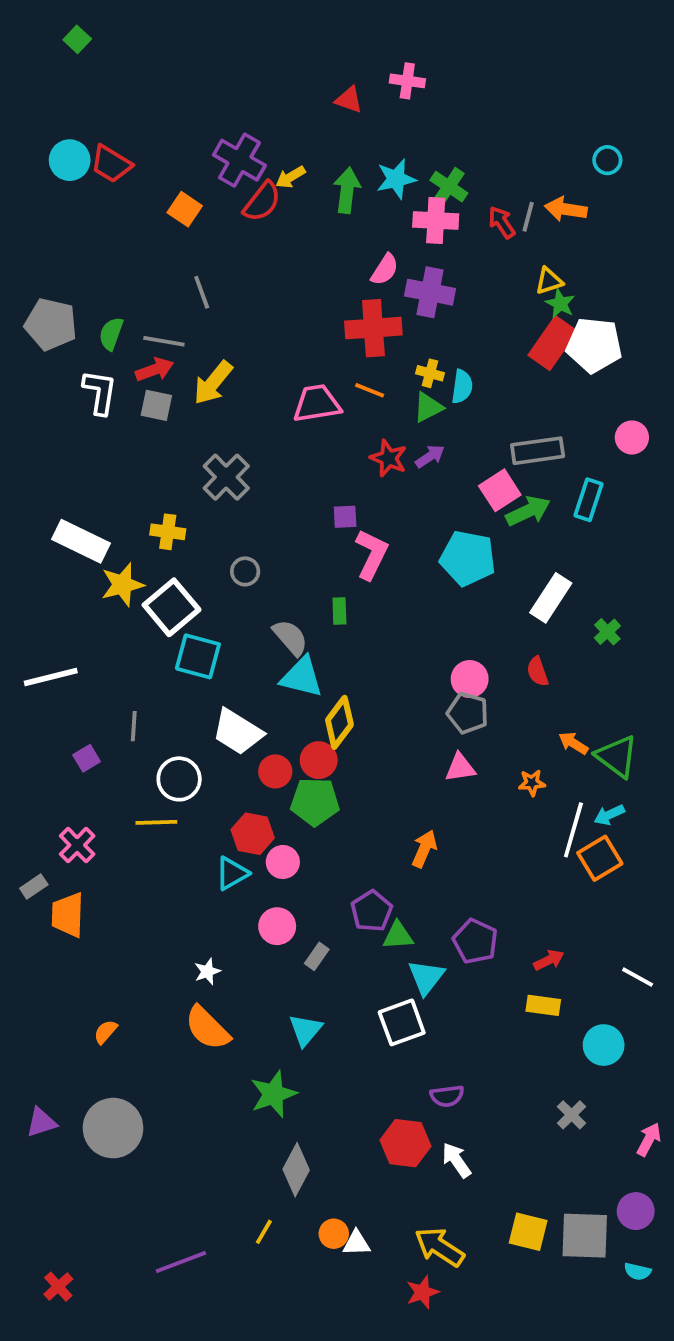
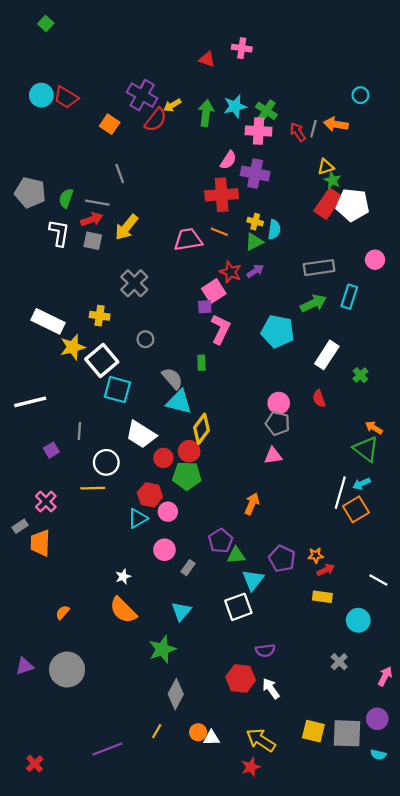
pink square: (500, 490) -> (214, 291), moved
orange arrow: (573, 743) -> (374, 428), moved
orange star: (532, 783) -> (316, 555), moved

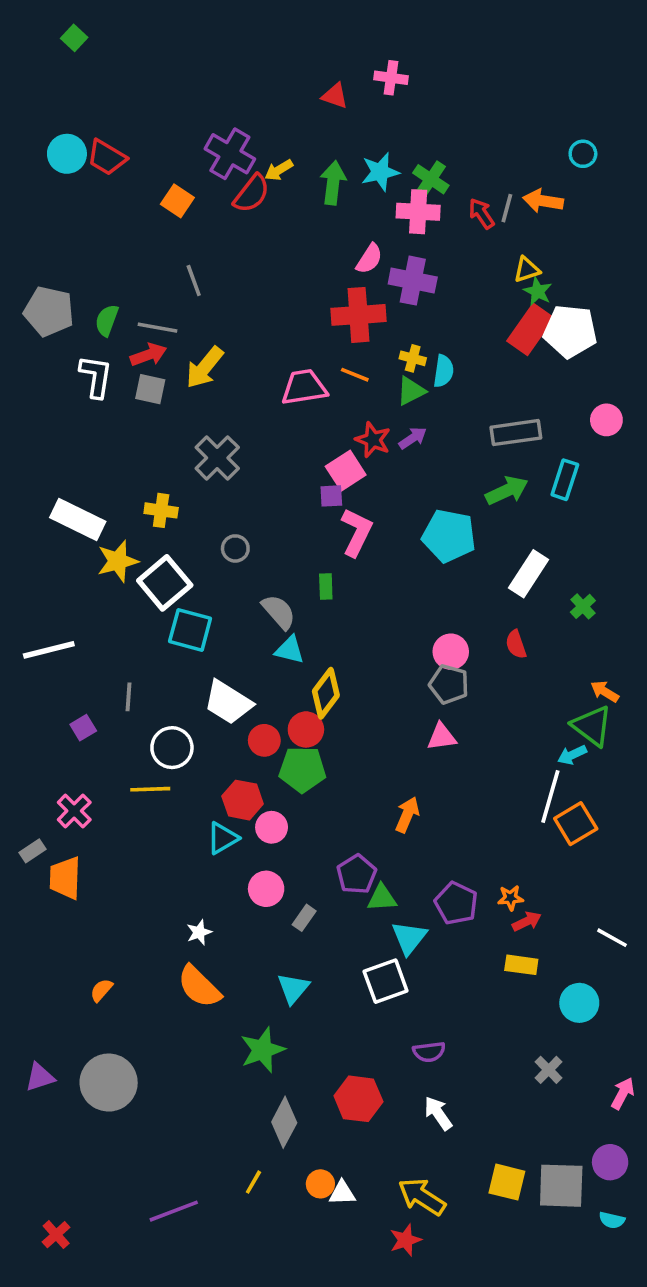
cyan triangle: (179, 402) -> (290, 650), size x0.7
cyan arrow: (362, 484) -> (572, 755), moved
red hexagon: (241, 678) -> (358, 1099), moved

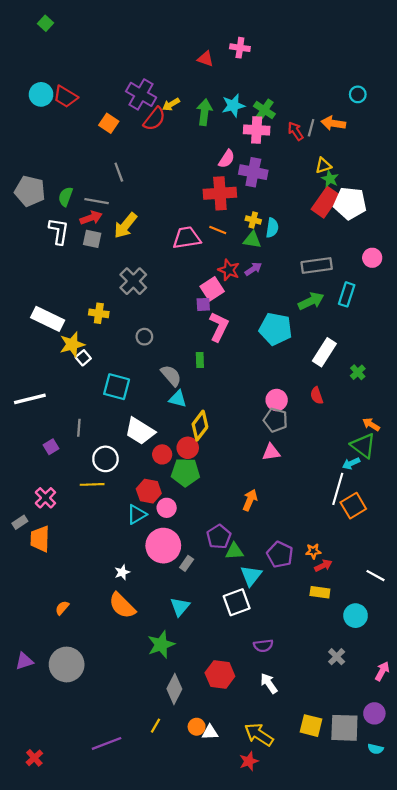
green triangle: (411, 391) -> (252, 240), turned 36
white square: (165, 583) -> (83, 358), moved, size x0.5
pink circle: (266, 889) -> (163, 546), size x1.6

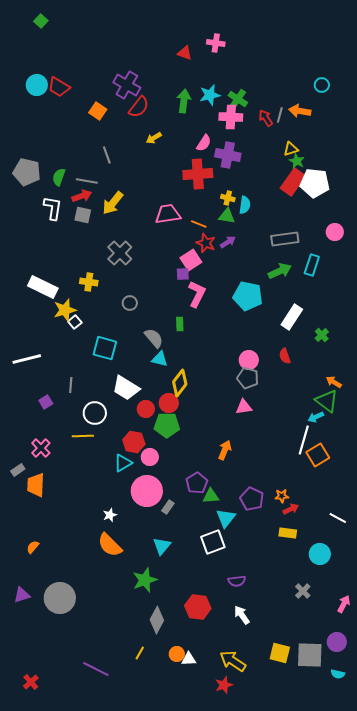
yellow arrow: (171, 104) -> (154, 138), moved
orange line: (218, 230) -> (199, 224), moved
orange semicircle: (62, 608) -> (33, 547), moved
purple line: (107, 743) -> (96, 669), turned 48

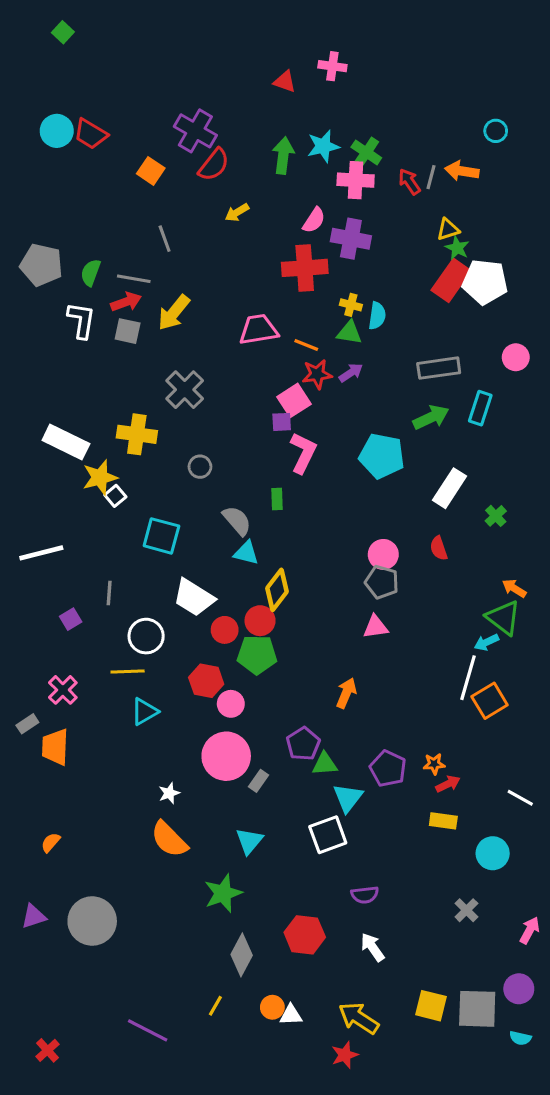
red star: (206, 243) -> (317, 374), turned -30
yellow cross: (89, 282) -> (137, 434), size x1.4
cyan triangle: (123, 463) -> (145, 712), moved

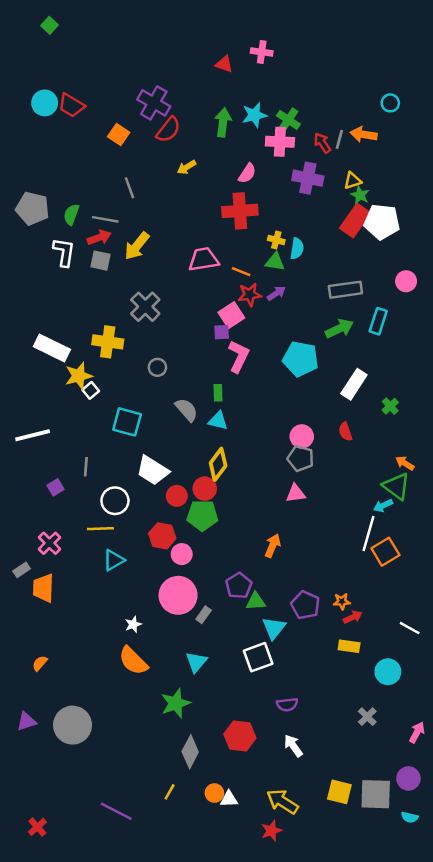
purple cross: (351, 239) -> (308, 178), moved
cyan triangle: (246, 553) -> (218, 421), moved

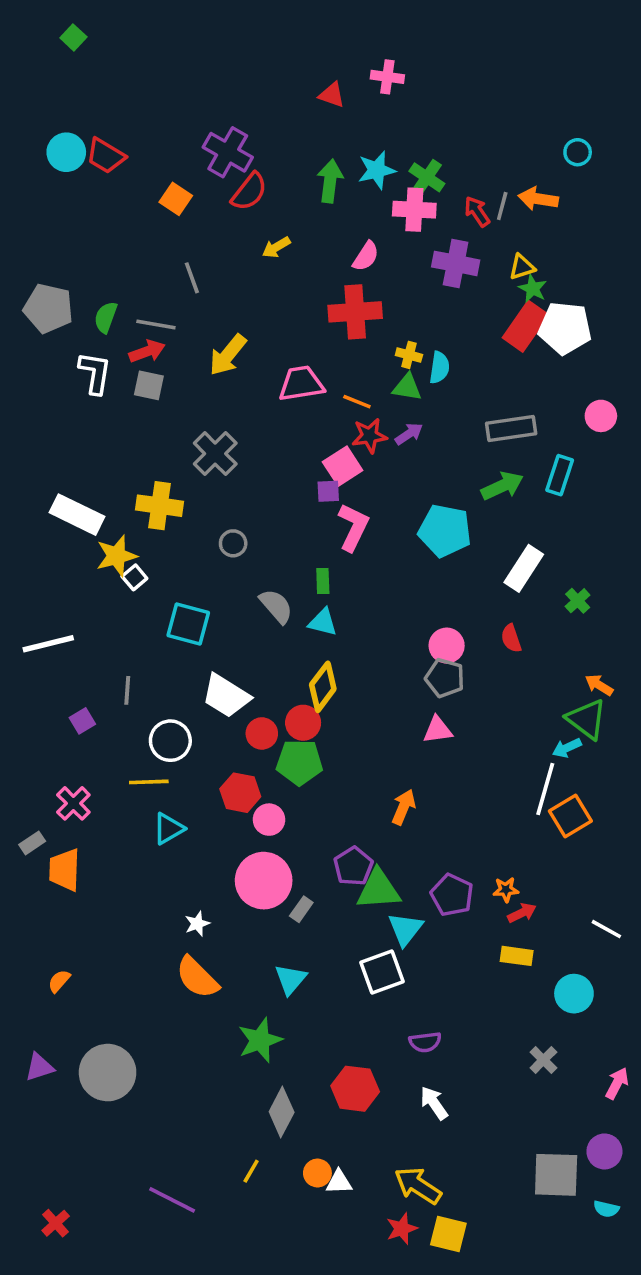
yellow arrow: (137, 246) -> (228, 355), moved
green triangle: (256, 601) -> (378, 890), size x1.5
yellow square: (339, 792) -> (448, 1234), moved

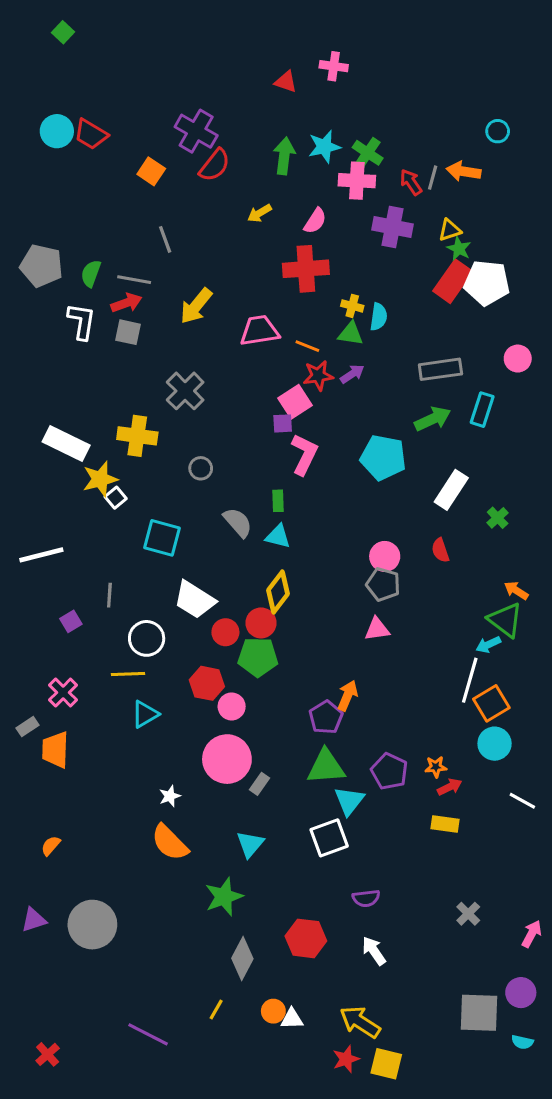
yellow arrow: (276, 247) -> (259, 213), moved
purple pentagon: (353, 866) -> (326, 717), moved
cyan circle: (574, 994) -> (495, 744), moved

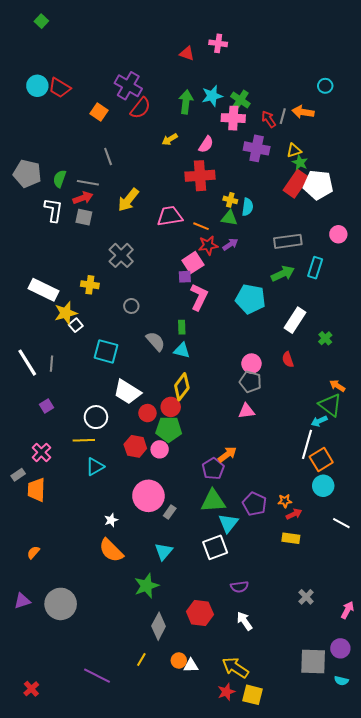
yellow cross: (137, 436) -> (90, 285), size x0.7
white line: (41, 555) -> (27, 363), turned 72
gray line: (109, 595) -> (52, 364), moved
orange arrow: (348, 696) -> (227, 454), turned 30
pink circle: (232, 706) -> (160, 449), moved

